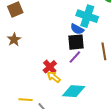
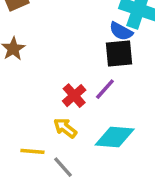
purple line: (75, 57) -> (105, 89), moved
yellow arrow: (54, 77) -> (65, 128), moved

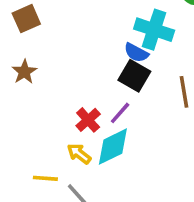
black square: (119, 53) -> (134, 76), turned 36
cyan diamond: (115, 137) -> (113, 147), moved, turned -30

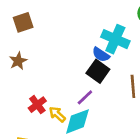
red cross: (88, 120) -> (37, 105), moved
yellow arrow: (79, 154) -> (57, 114), moved

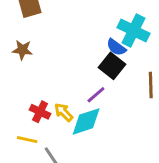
brown star: (18, 61) -> (22, 50), turned 30
red cross: (37, 105) -> (40, 112), moved, turned -30

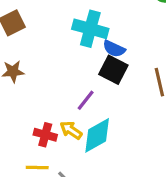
cyan cross: (133, 30) -> (90, 29), moved
purple line: (96, 95) -> (86, 100), moved

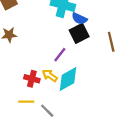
black square: (113, 70) -> (79, 33), turned 36

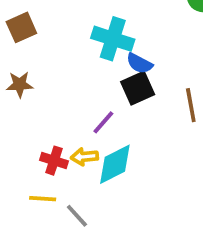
yellow arrow: (50, 76) -> (84, 157), turned -42

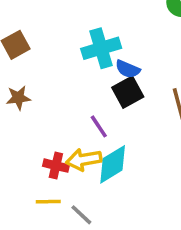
cyan cross: (113, 39) -> (101, 48), turned -30
purple line: (103, 122) -> (99, 126), turned -70
yellow arrow: (84, 157) -> (84, 160), size x1.4

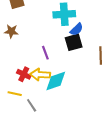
blue semicircle: (128, 69) -> (77, 29), turned -80
purple line: (99, 126) -> (45, 53), moved

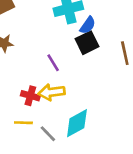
cyan diamond: (56, 81) -> (77, 123), moved

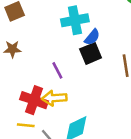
red cross: (30, 96) -> (34, 100), size x1.5

